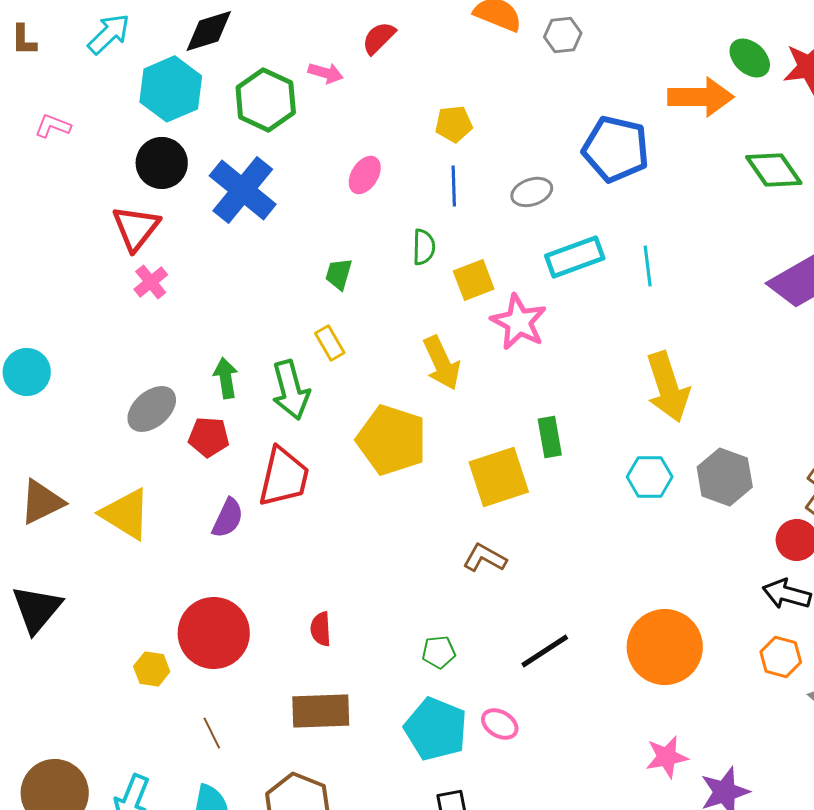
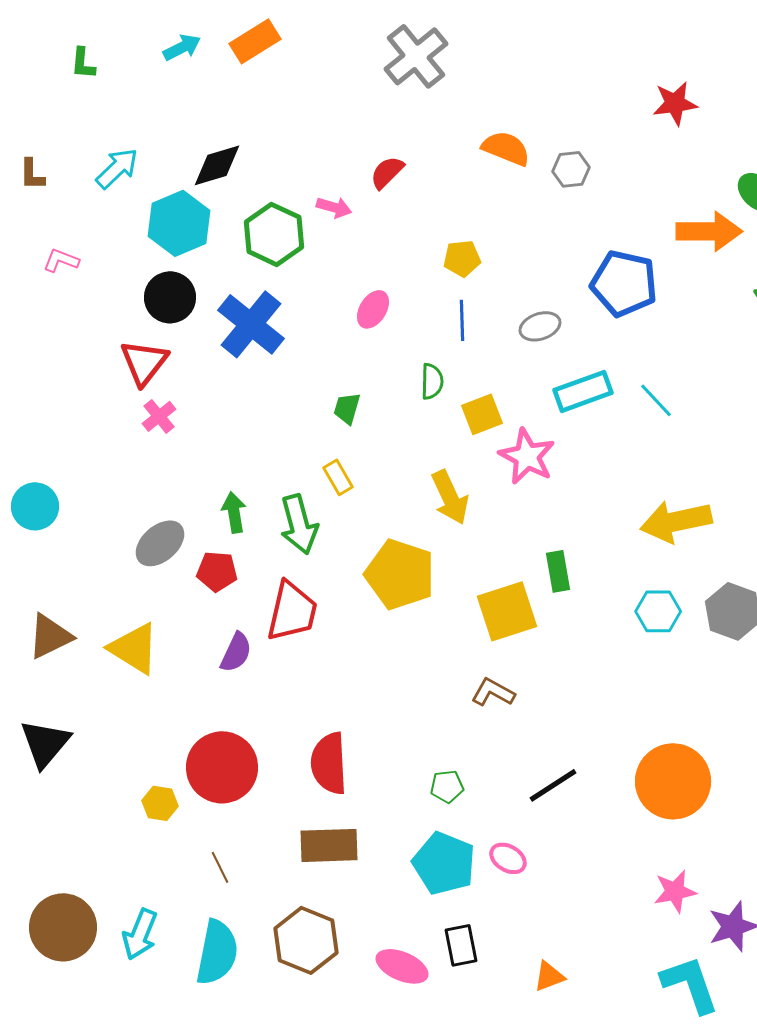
cyan line: (648, 266) -> (656, 400), turned -36
yellow arrow: (668, 387) -> (676, 521), turned 96
red semicircle: (321, 629) -> (329, 763), size x1.8

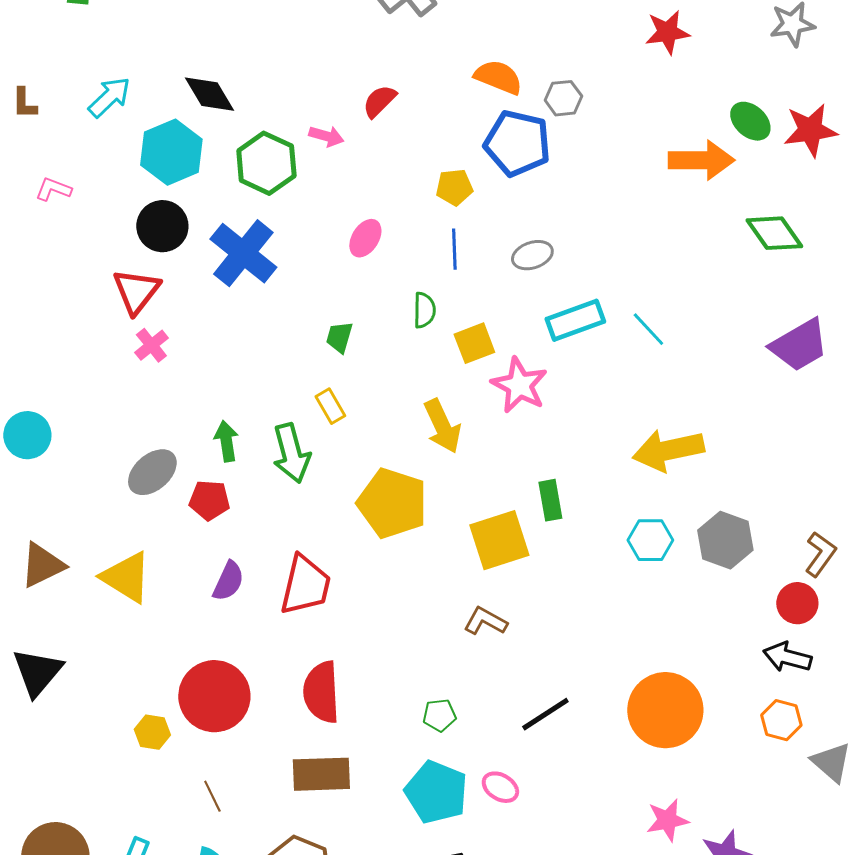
black diamond: (217, 165) -> (209, 94), turned 76
blue pentagon: (624, 283) -> (517, 143), moved
red trapezoid: (292, 611) -> (305, 585), moved

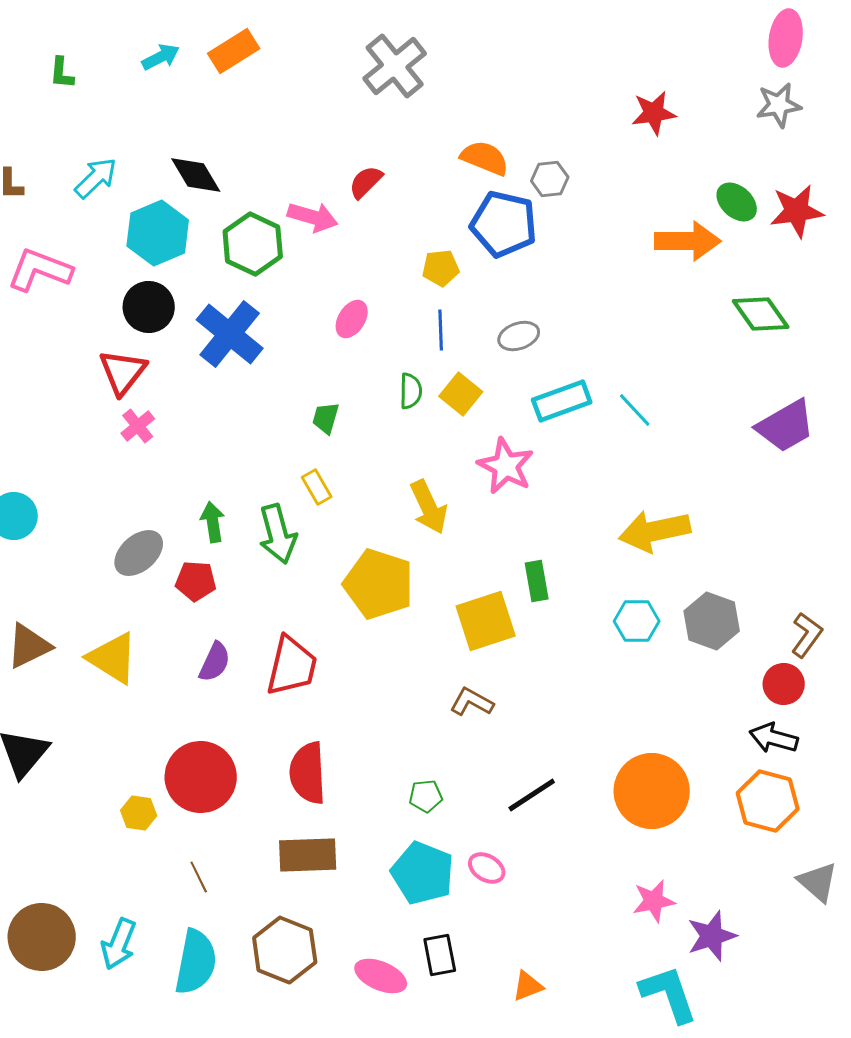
pink arrow: (326, 136) -> (313, 217), size x1.4
pink L-shape: (53, 189) -> (40, 270), size x1.8
yellow square: (474, 343) -> (461, 394), moved, turned -30
orange hexagon: (781, 720) -> (768, 801), size x1.5
gray triangle: (831, 762) -> (818, 882), moved

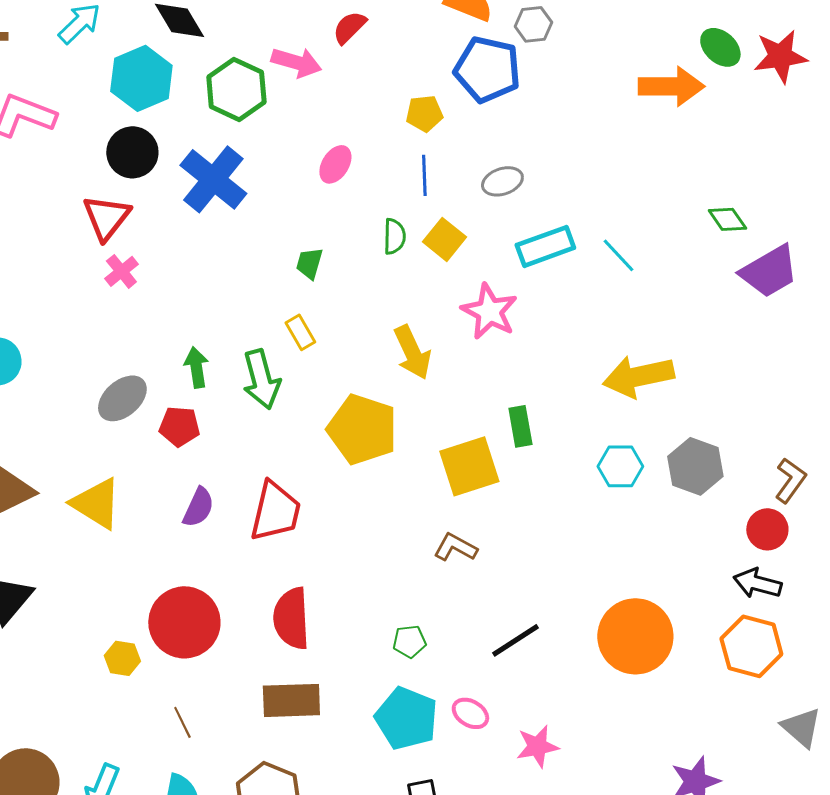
green diamond: (761, 314) -> (727, 219), moved, size x0.7
pink star: (654, 901) -> (537, 746), moved

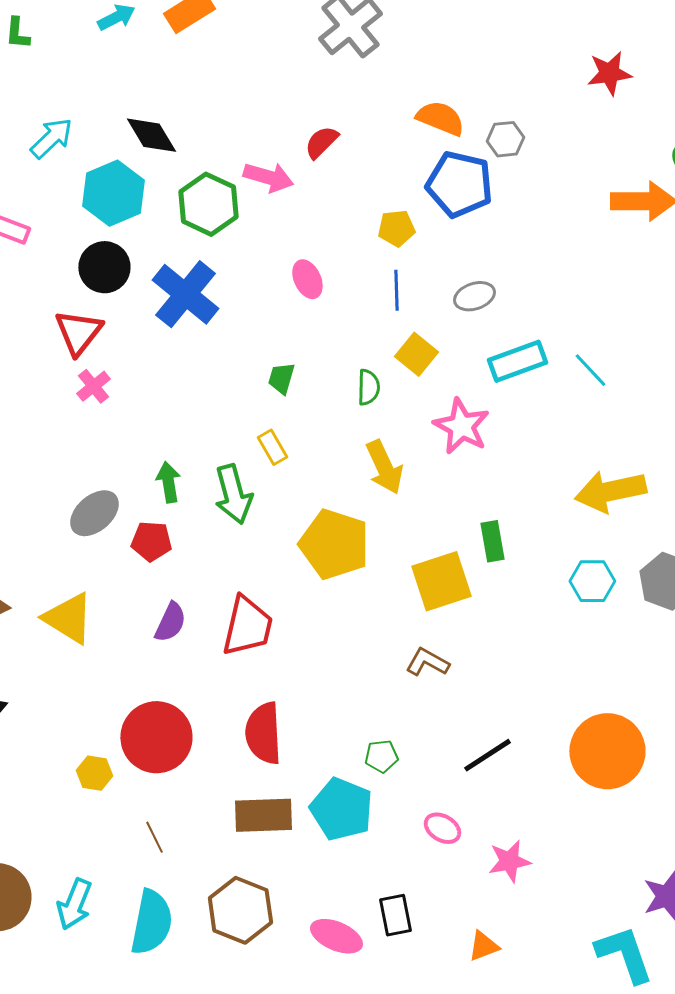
pink ellipse: (335, 164) -> (307, 279), turned -57
green semicircle: (394, 236) -> (368, 387), moved
cyan pentagon: (406, 718) -> (341, 809), moved

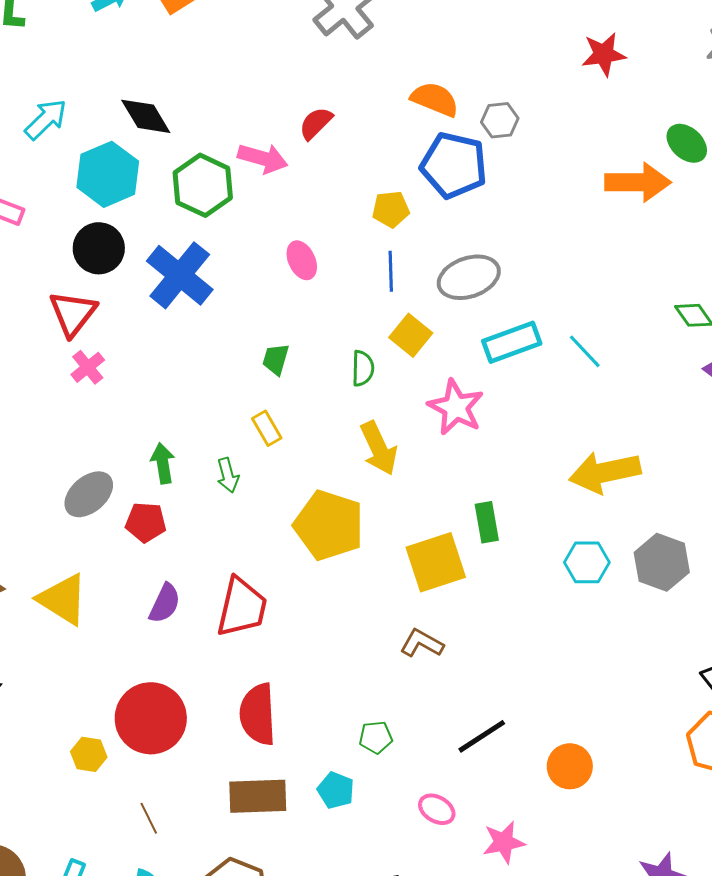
gray ellipse: (474, 296) -> (469, 277), size x1.5
green arrow: (233, 494) -> (228, 475), size x0.6
orange circle: (607, 751) -> (570, 766), moved, size x0.6
cyan pentagon: (341, 809) -> (336, 790), size x0.6

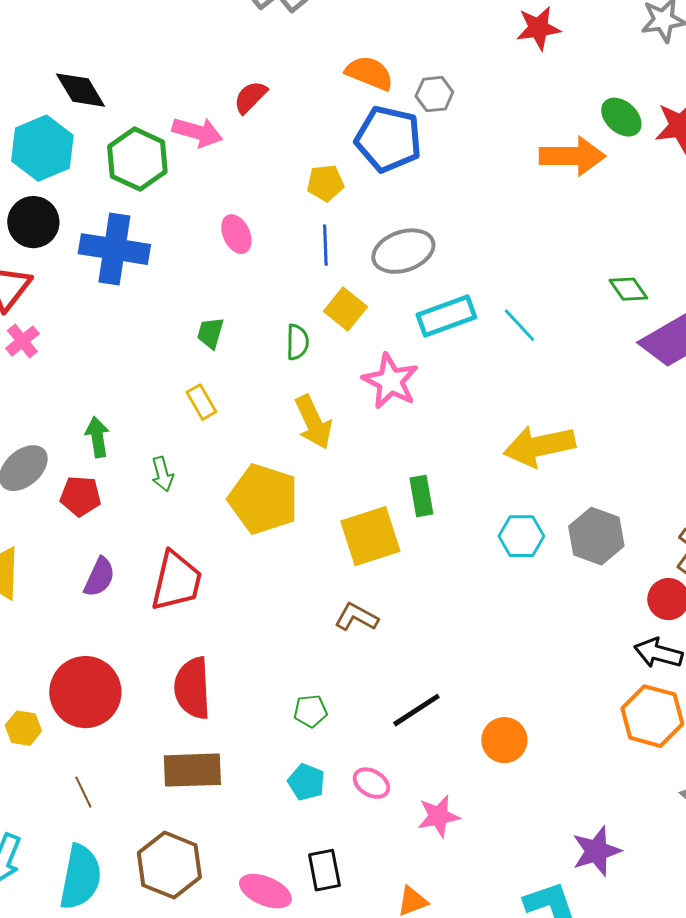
blue cross: (180, 275) -> (114, 249), turned -30
green arrow: (228, 475) -> (162, 474), moved
cyan pentagon: (336, 790) -> (306, 782), moved

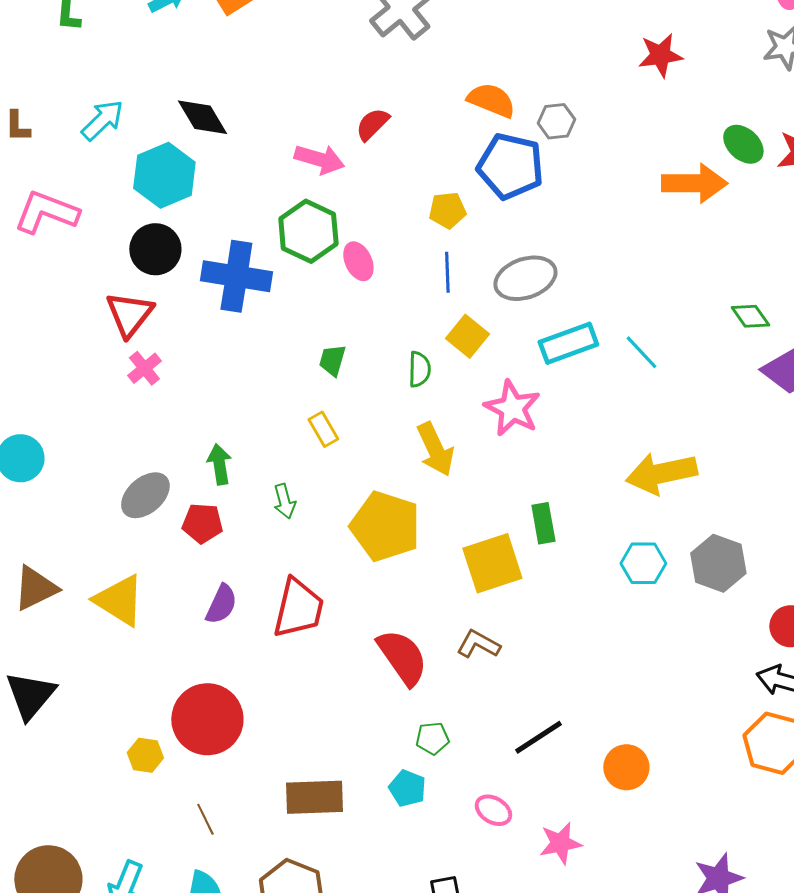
green hexagon: (137, 159) -> (308, 231), moved
red semicircle: (192, 688) -> (402, 657), moved, turned 148
cyan pentagon: (306, 782) -> (407, 788), moved

